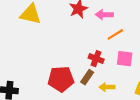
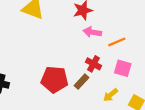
pink arrow: (104, 15) -> (92, 32), moved
yellow arrow: (107, 87) -> (111, 95), moved, turned -48

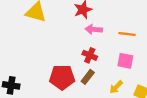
orange line: (117, 42) -> (127, 34), moved, turned 35
red cross: (93, 64) -> (90, 55), moved

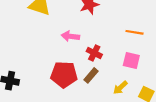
pink arrow: (94, 29) -> (70, 36), moved

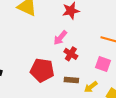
pink arrow: (70, 36) -> (60, 38), moved, turned -63
brown rectangle: (91, 75) -> (71, 80), moved, turned 48

